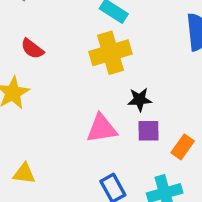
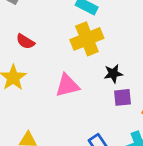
pink triangle: (102, 128) -> (67, 85), moved

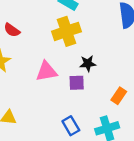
purple square: (122, 97) -> (77, 83), moved

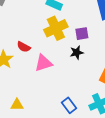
red semicircle: (12, 30) -> (24, 47), moved
purple square: (77, 83) -> (82, 34), moved

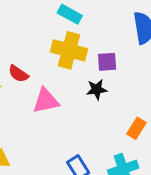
yellow cross: (56, 28) -> (69, 50), turned 35

